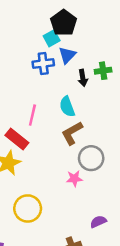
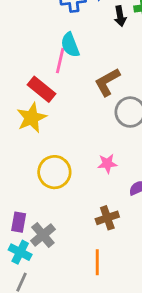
cyan semicircle: (67, 107) -> (70, 45), moved
pink star: (74, 179) -> (107, 164), moved

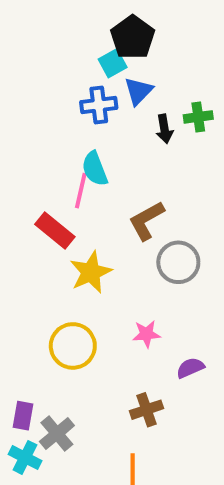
yellow star: (32, 118) -> (91, 272), moved

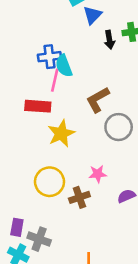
blue cross: (99, 105) -> (50, 57), moved
red rectangle: (55, 230) -> (38, 106), turned -35
brown cross: (146, 410) -> (79, 197), moved
gray cross: (57, 434) -> (39, 239), turned -30

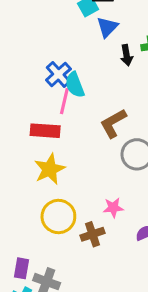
blue cross: (50, 57) -> (58, 74), turned -35
yellow star: (61, 134) -> (50, 169), moved

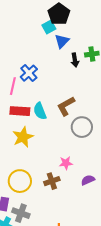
cyan semicircle: (75, 85) -> (40, 111), moved
pink line: (64, 101) -> (13, 86), moved
yellow circle: (58, 217) -> (20, 181), moved

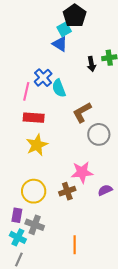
blue triangle: (62, 41) -> (60, 44), moved, turned -42
cyan semicircle: (40, 111) -> (59, 88), moved
pink star: (66, 163) -> (82, 172), size x1.5

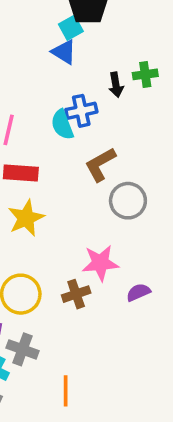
blue cross: (43, 78) -> (81, 111), moved, turned 30
orange line: (75, 245) -> (66, 391), moved

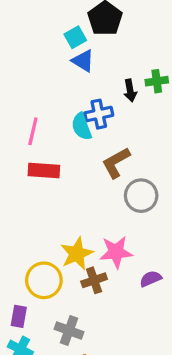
cyan square: (71, 28) -> (75, 37), moved
yellow star: (26, 218) -> (77, 254), moved
gray cross: (22, 349) -> (69, 330), moved

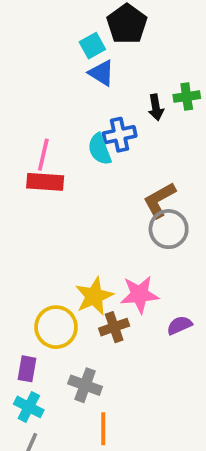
brown L-shape: (116, 163) -> (159, 200), moved
red rectangle: (44, 171) -> (45, 182), moved

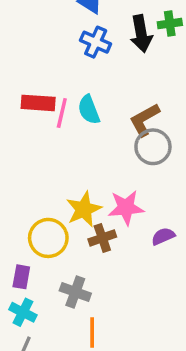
black arrow: (156, 107) -> (141, 34), size x1.5
blue cross: (120, 135) -> (96, 42), moved, turned 36
cyan semicircle: (100, 149) -> (89, 110), moved
pink line: (43, 155) -> (62, 113), moved

